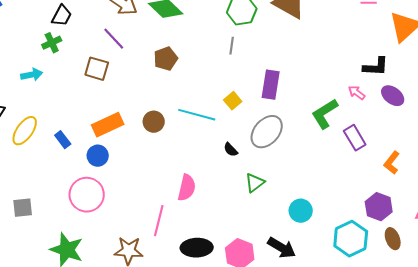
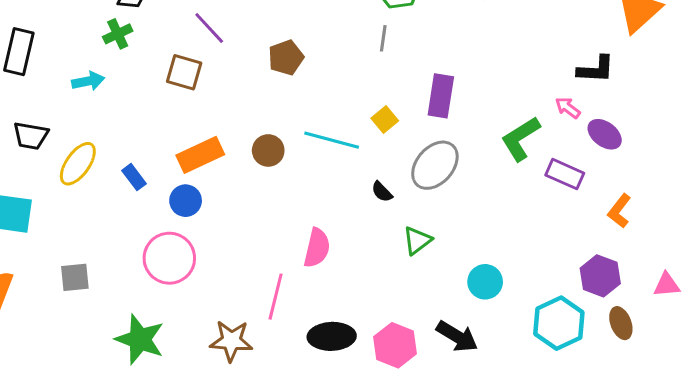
purple ellipse: (393, 96) -> (605, 134), moved
purple rectangle: (355, 138) -> (565, 174), turned -35

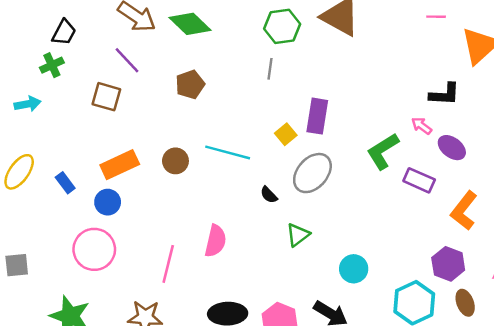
yellow square: (385, 119) -> (286, 134), moved
orange L-shape: (619, 211) -> (464, 211), size x1.4
pink line: (276, 297) -> (168, 264), moved

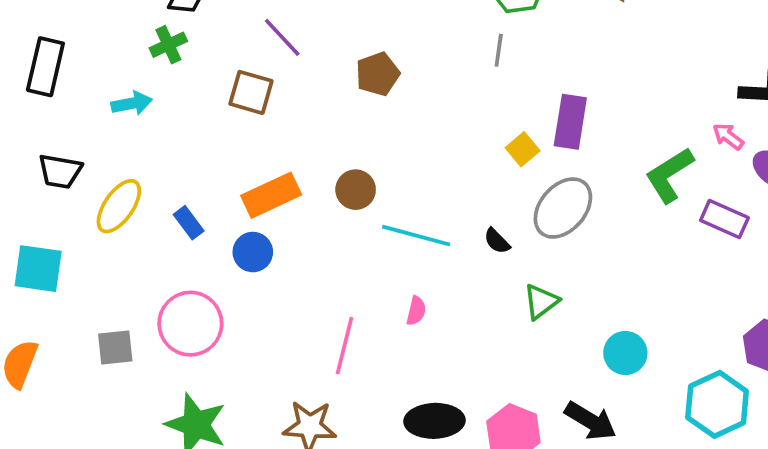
cyan line: (228, 152) -> (416, 236), moved
pink semicircle: (215, 241) -> (416, 311), size x0.6
pink circle: (94, 249) -> (190, 324), moved

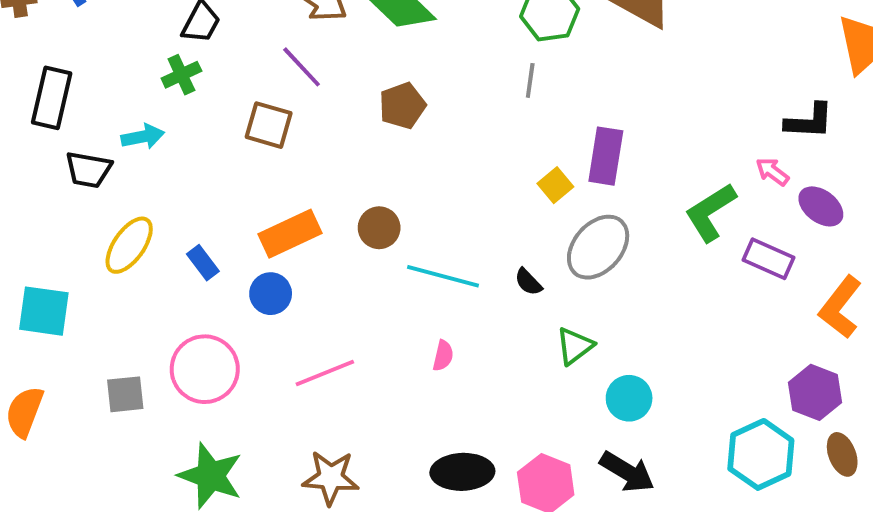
black trapezoid: (60, 171) -> (88, 170), moved
pink line: (345, 346) -> (325, 373), moved, turned 54
cyan circle: (625, 353) -> (629, 398), moved

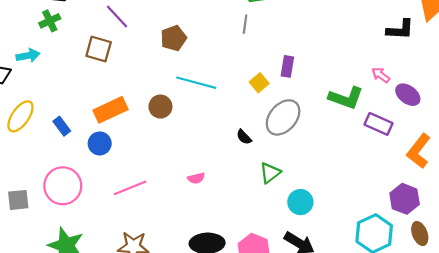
black L-shape: (809, 121) -> (400, 30), moved
purple rectangle: (606, 156) -> (287, 66), size x0.7
green L-shape: (710, 212) -> (346, 98), turned -128
cyan line: (443, 276) -> (196, 83), moved
pink semicircle: (443, 356) -> (196, 178), turned 63

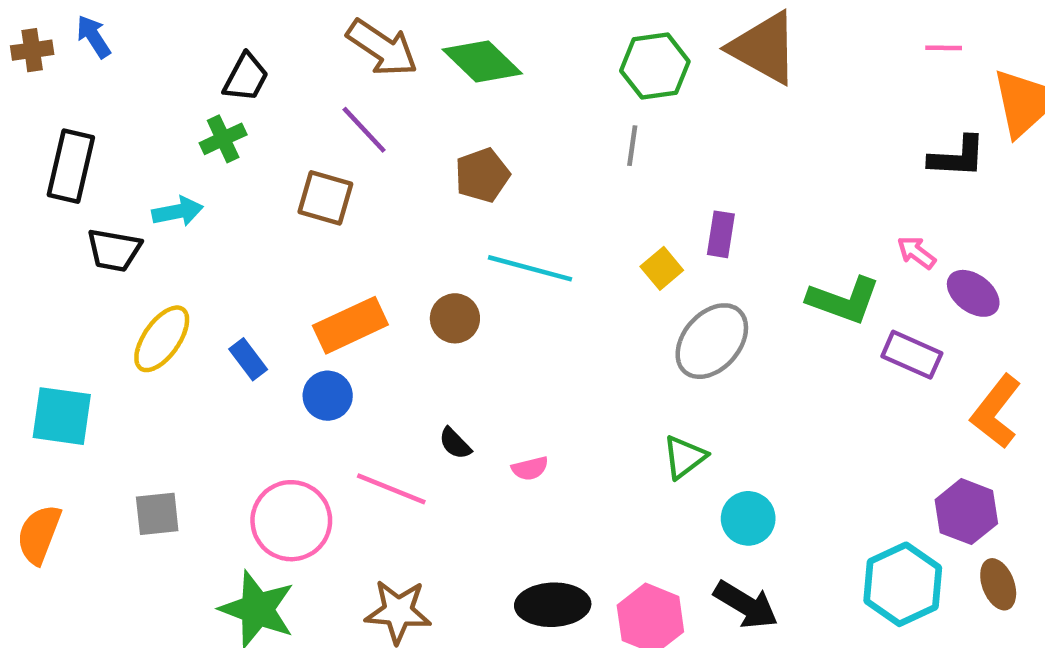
black semicircle: (244, 137) -> (455, 443), moved
pink circle: (63, 186) -> (291, 521), moved
pink line: (130, 188) -> (391, 489), turned 44

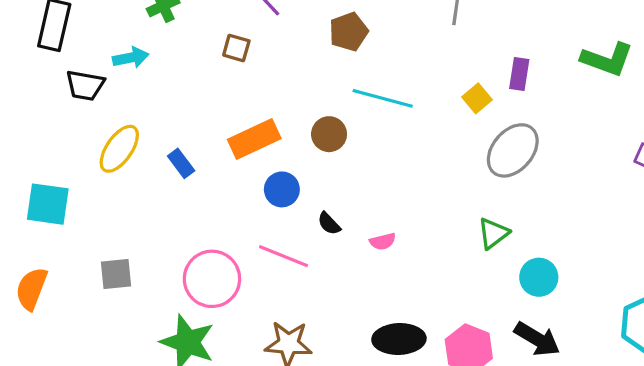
brown square: (325, 198) -> (236, 48), size x0.7
green L-shape: (844, 300) -> (607, 59), moved
blue circle: (328, 396) -> (282, 189), moved

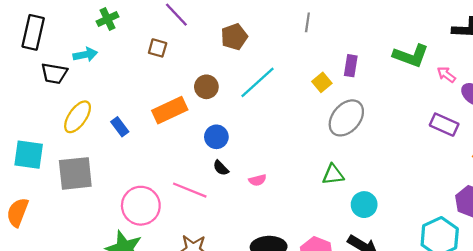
cyan line: (383, 98) -> (257, 82), turned -57
brown circle: (329, 134) -> (206, 87), moved
blue circle: (282, 189) -> (216, 137), moved
green triangle: (493, 233) -> (333, 175), turned 30
gray square: (116, 274) -> (75, 173), moved, size x1.6

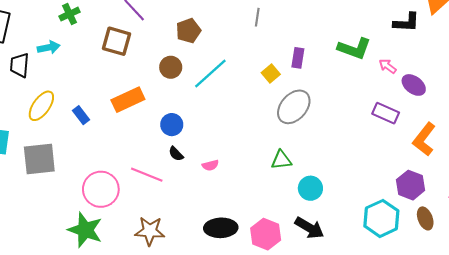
brown square: (158, 48) -> (116, 41), size x1.6
black trapezoid: (54, 73) -> (19, 65), turned 85
brown circle: (206, 87) -> (171, 67), moved

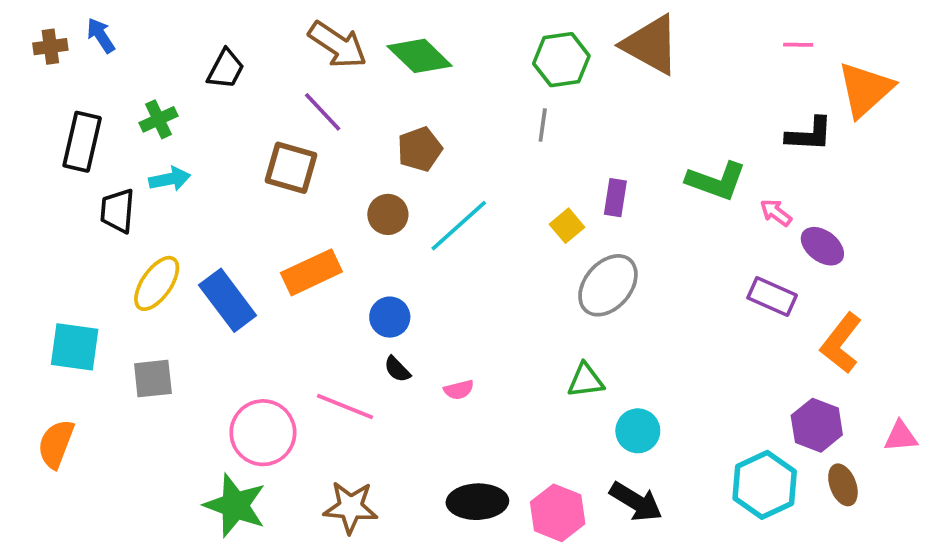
green cross: (70, 14) -> (159, 119), moved
blue rectangle: (81, 115) -> (228, 300), size x1.8
gray square: (39, 159) -> (153, 379), size x0.7

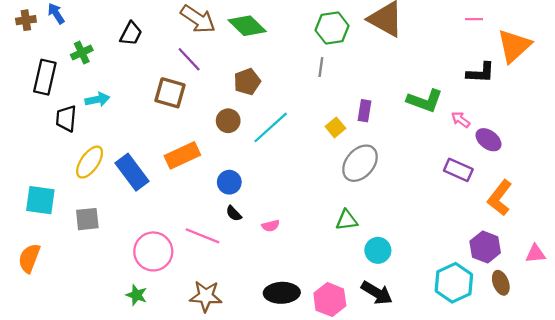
green cross: (159, 119) -> (82, 53), moved
green star: (235, 505) -> (137, 295), size x0.6

